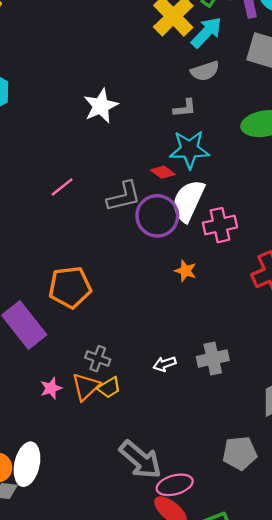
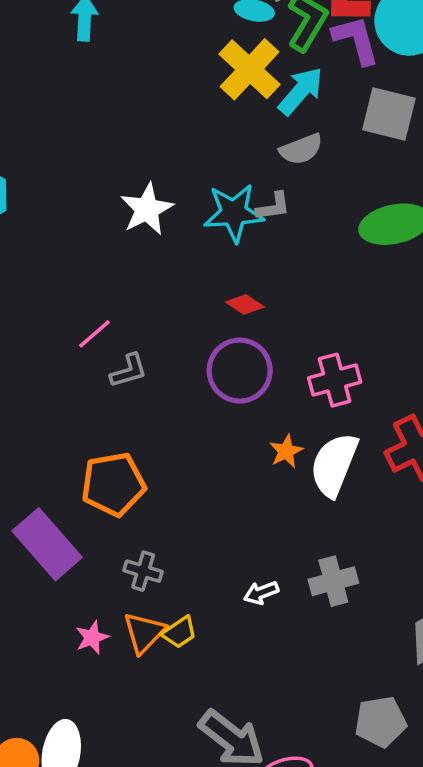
cyan star: (189, 149) -> (234, 213), moved
gray L-shape: (124, 196) -> (129, 371), moved, size x0.7
white semicircle: (188, 201) -> (334, 465), moved
orange star: (186, 271) -> (286, 451), turned 30
gray cross: (98, 359) -> (143, 571), moved

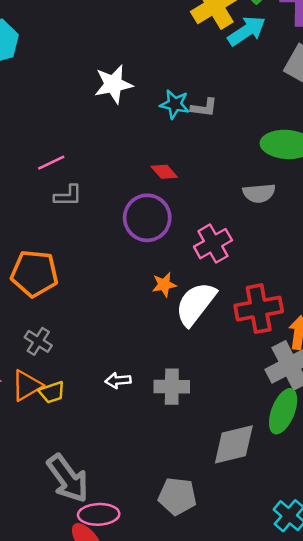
gray semicircle: (301, 149) -> (259, 193), moved
cyan star: (234, 213) -> (175, 104), size x0.7
pink cross: (335, 380) -> (213, 244), turned -30

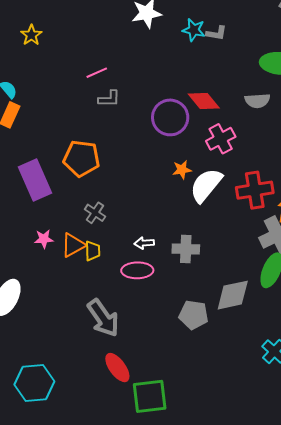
red diamond: (164, 172) -> (204, 101), moved, size x1.5
gray cross: (38, 341) -> (95, 213), moved
yellow trapezoid: (52, 392) -> (93, 251), turned -75
gray pentagon: (177, 496) -> (194, 315), moved
pink ellipse: (99, 514) -> (137, 270), moved

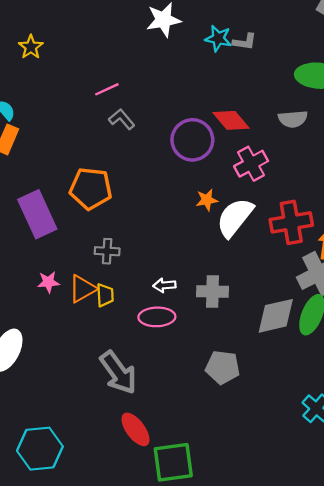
gray L-shape: (109, 99) -> (122, 119), turned -130
gray cross: (95, 213) -> (107, 251), turned -30
gray diamond: (233, 295) -> (276, 316), moved

